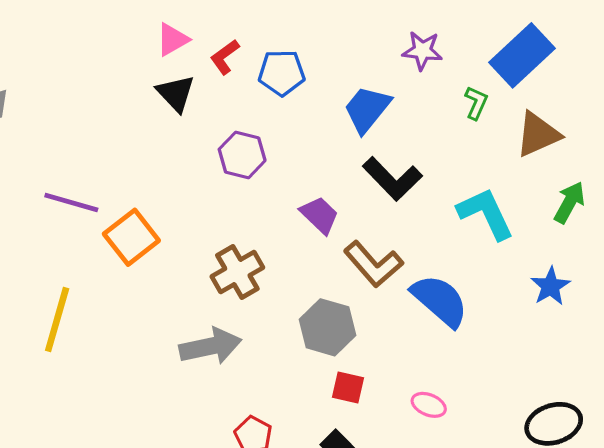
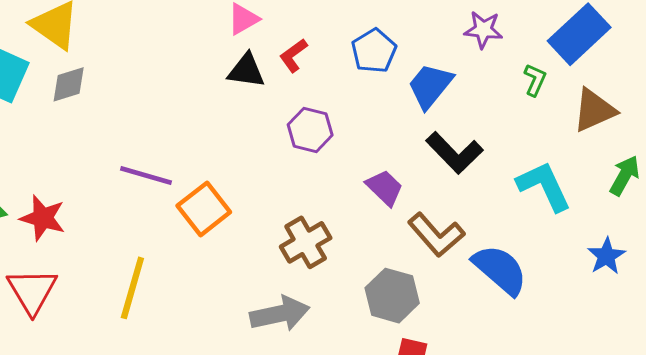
red L-shape: (225, 57) -> (293, 55), moved
blue pentagon: (282, 73) -> (374, 51), moved, turned -30
black triangle: (176, 93) -> (246, 71), turned -39

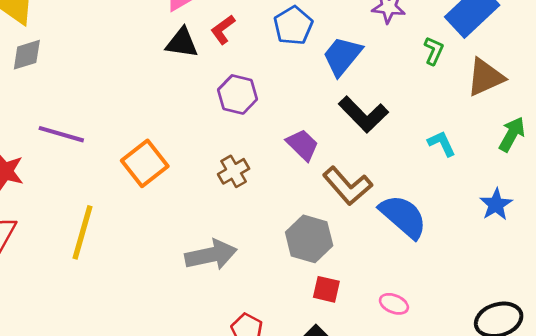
purple line: (146, 176) -> (61, 134), moved
cyan L-shape: (544, 186) -> (442, 144), size x0.6
brown cross: (306, 242) -> (234, 171), moved, size x0.7

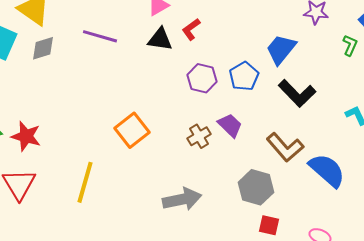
blue pentagon: (293, 26) -> (244, 76), moved
purple line: (61, 134) -> (100, 36), moved
purple trapezoid: (302, 145) -> (230, 125), moved

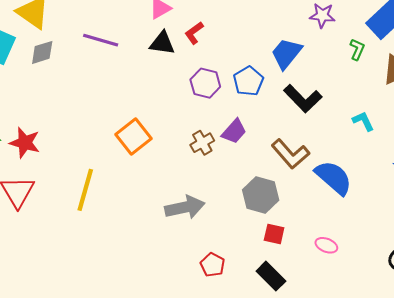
purple trapezoid: (230, 125) -> (234, 131), turned 88

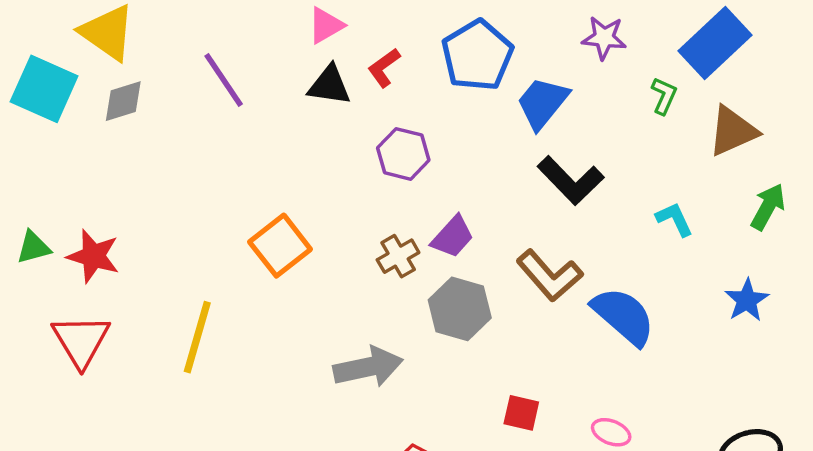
purple line: (101, 40) -> (224, 80), turned 40
blue pentagon: (248, 81) -> (477, 55), moved, size x1.4
gray hexagon: (261, 195) -> (460, 309), moved

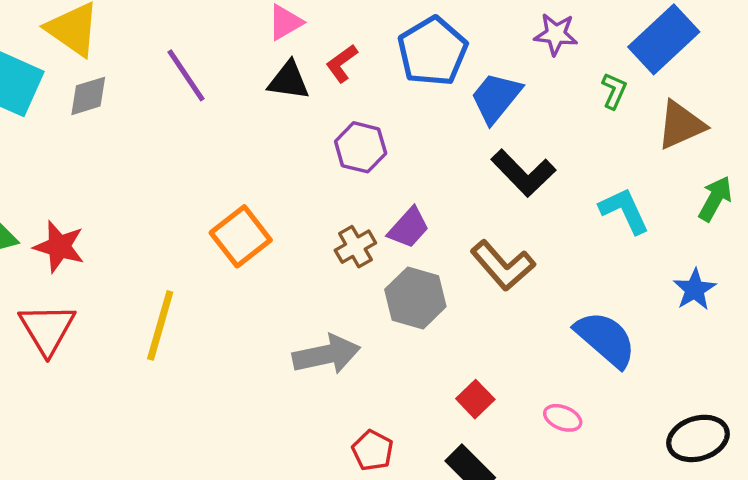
cyan L-shape: (675, 219) -> (624, 211), size x1.4
blue semicircle: (623, 316) -> (606, 339), moved
red square: (521, 413) -> (475, 399), turned 33

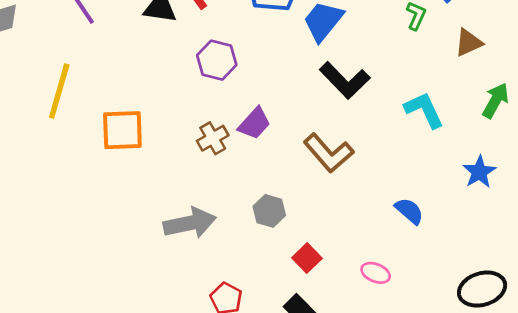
brown triangle: (681, 125) -> (469, 43), size x0.7
orange square: (241, 236) -> (122, 130), turned 36
gray hexagon: (415, 298) -> (269, 211), moved, size x0.7
yellow line: (160, 325) -> (59, 91), moved
blue semicircle: (606, 339) -> (409, 211), size x0.6

